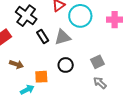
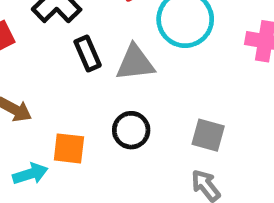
gray square: (97, 62) -> (208, 135), turned 32

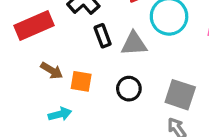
gray square: (208, 135) -> (180, 95), size x1.4
orange square: (69, 148) -> (81, 81), moved

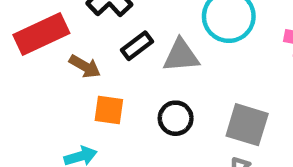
black rectangle: (103, 36) -> (137, 46), turned 75
brown arrow: (52, 71) -> (85, 66), moved

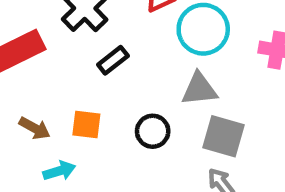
gray triangle: (181, 56) -> (199, 89), moved
brown arrow: (85, 66) -> (35, 128), moved

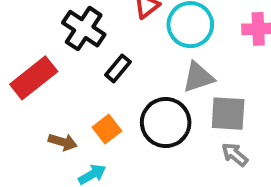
orange square: (86, 124) -> (107, 129), turned -32
black circle: (153, 131) -> (166, 123), size x1.6

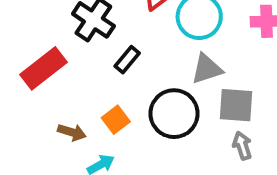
gray arrow: (235, 154) -> (242, 146), turned 32

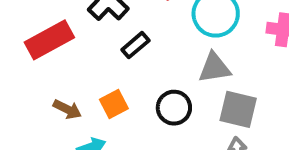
black circle: (174, 114) -> (174, 108), size x0.7

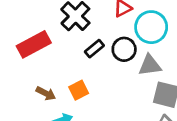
black circle: (174, 108) -> (124, 49), moved

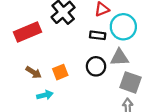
black rectangle: (94, 49) -> (98, 35), moved, turned 42
black circle: (124, 49) -> (96, 66), moved

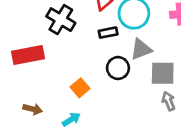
red rectangle: (27, 32) -> (28, 55), turned 30
brown arrow: (34, 72) -> (33, 109), moved

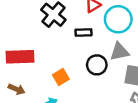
black rectangle: (108, 33) -> (83, 33), moved
red rectangle: (28, 55) -> (20, 57), moved

